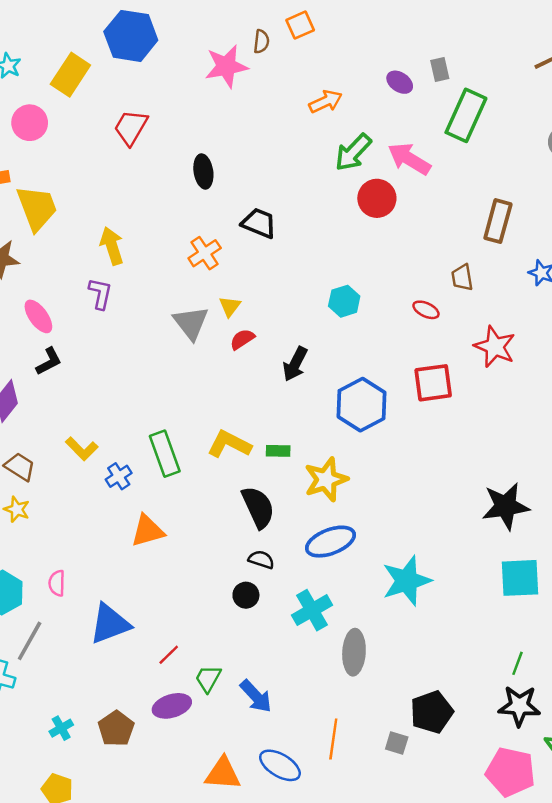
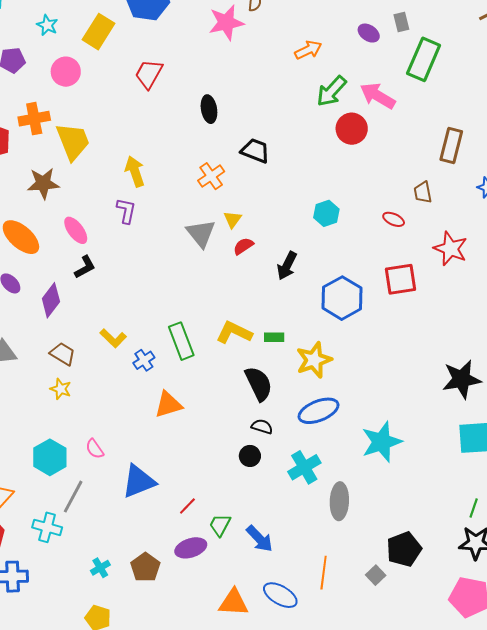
pink semicircle: (57, 583) -> (95, 449), turned -35
gray square: (397, 743) -> (376, 575), turned 30

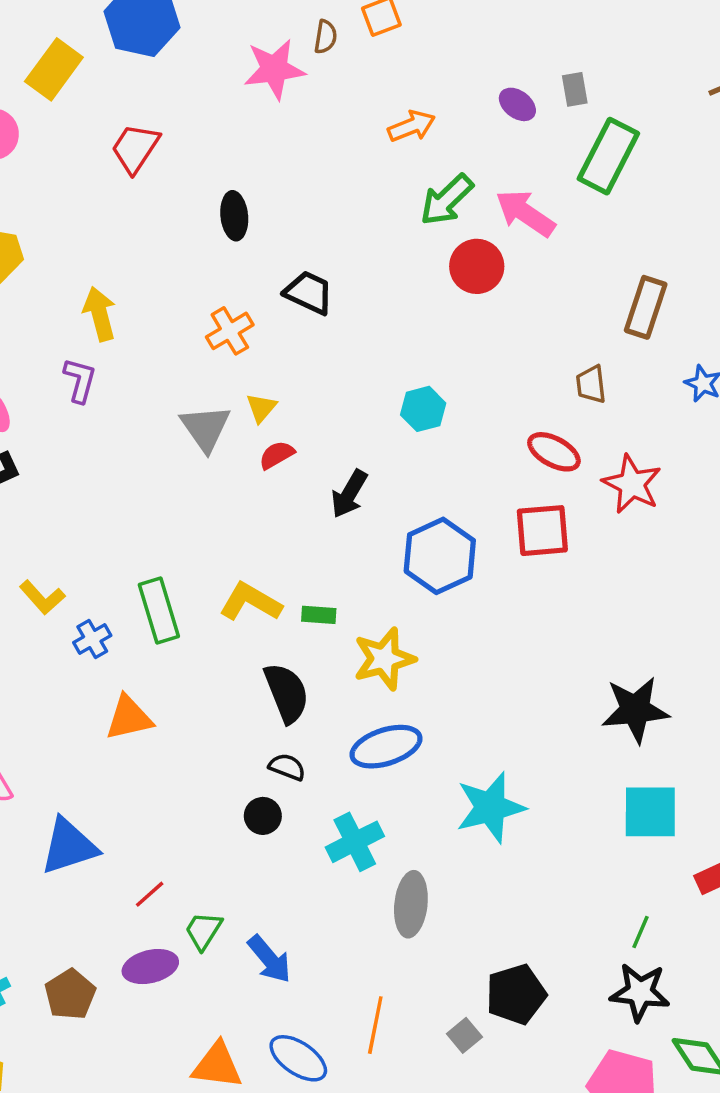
red ellipse: (394, 219) -> (554, 452), moved, size x1.4

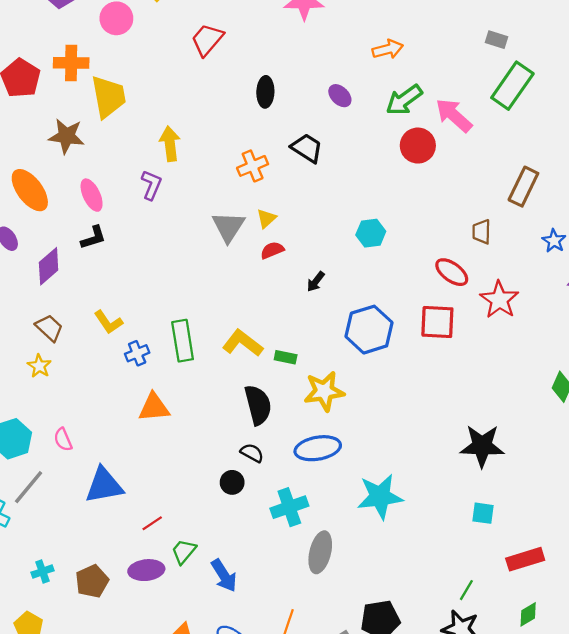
gray rectangle: (575, 89) -> (496, 40), turned -70
purple ellipse: (517, 104) -> (340, 96), moved
black arrow: (349, 494) -> (316, 282), size x0.7
cyan square: (650, 812) -> (483, 513), size x0.6

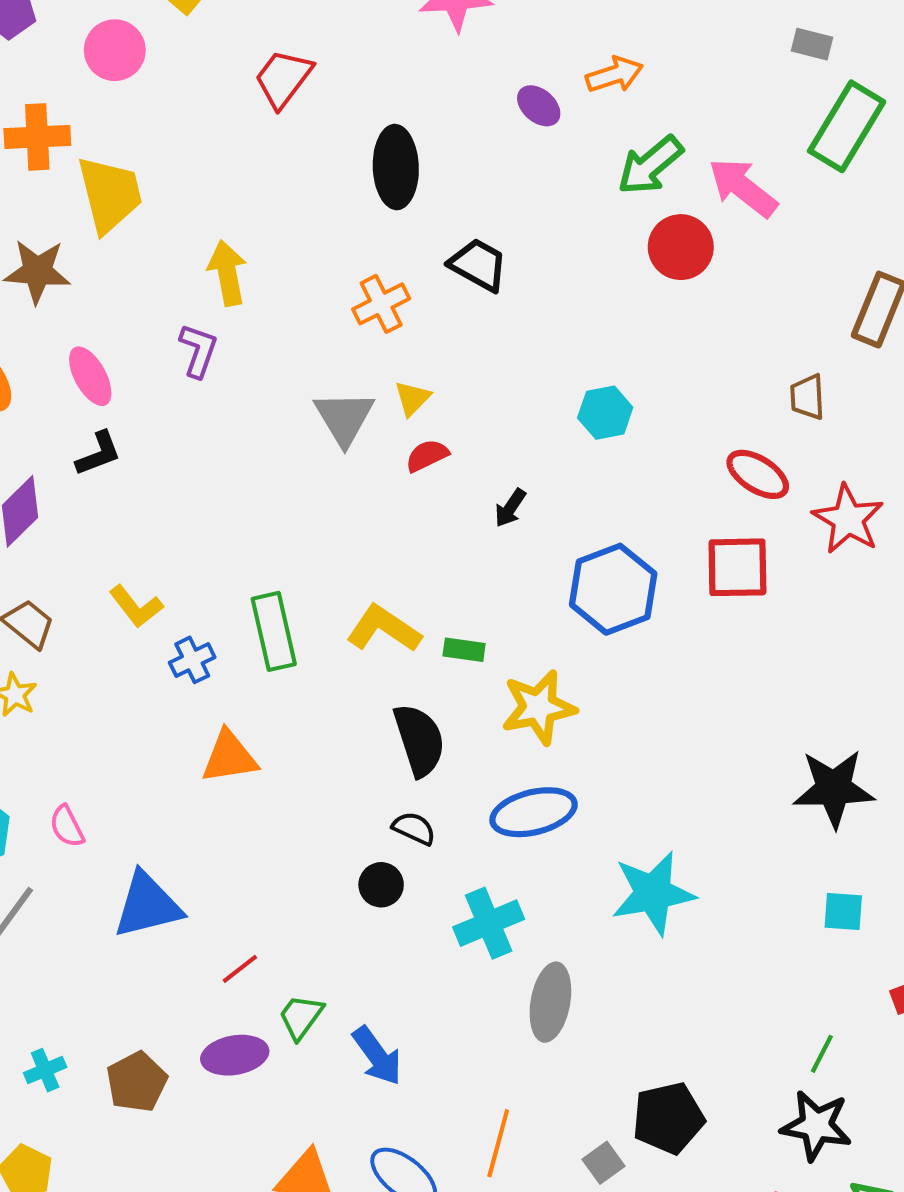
black ellipse: (265, 92) -> (396, 167), size x1.4
purple ellipse: (340, 96) -> (539, 106), moved

